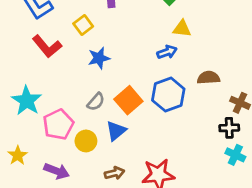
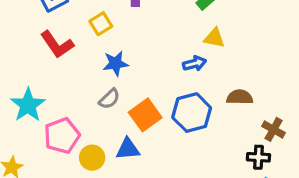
gray semicircle: (96, 102) -> (109, 99), moved
blue triangle: (116, 131) -> (128, 149), turned 30

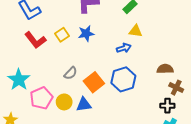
yellow square: (101, 24) -> (62, 35), moved
blue star: (116, 63) -> (86, 34), moved
brown semicircle: (240, 97) -> (165, 69), moved
yellow circle: (92, 158) -> (64, 102), moved

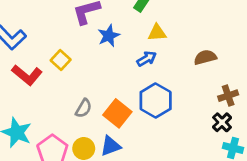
blue star: (86, 34) -> (109, 36), moved
brown semicircle: (165, 69) -> (205, 57), moved
brown cross: (176, 88) -> (228, 96), turned -32
black cross: (167, 106) -> (222, 122), turned -32

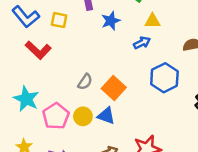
yellow square: (61, 60) -> (59, 20), moved, turned -35
blue hexagon: (156, 101) -> (164, 78), moved
blue triangle: (111, 146) -> (106, 116), turned 36

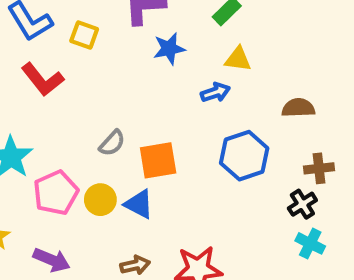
orange square: (114, 88) -> (158, 160), turned 30

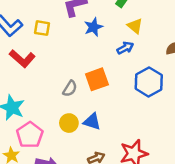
yellow triangle: (238, 59) -> (135, 26), turned 42
orange square: (158, 160) -> (97, 79), moved
pink pentagon: (56, 193) -> (30, 135), moved

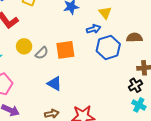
blue hexagon: (149, 82) -> (108, 47), moved
yellow circle: (69, 123) -> (24, 46), moved

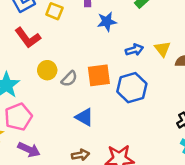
yellow triangle: (105, 13) -> (162, 49), moved
blue hexagon: (108, 47) -> (132, 88), moved

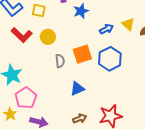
yellow circle: (47, 70) -> (48, 37), moved
gray semicircle: (69, 79) -> (60, 61), turned -40
blue triangle: (84, 117) -> (77, 89), turned -42

